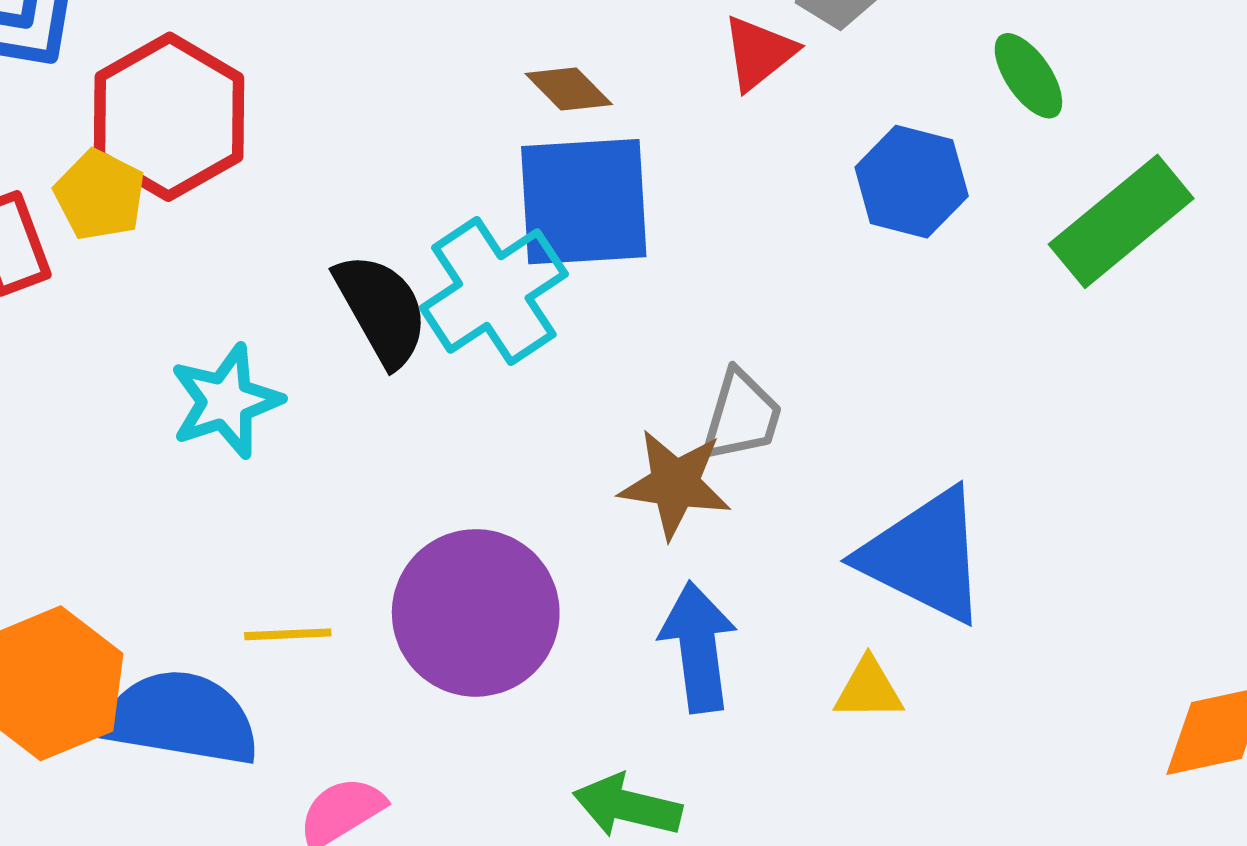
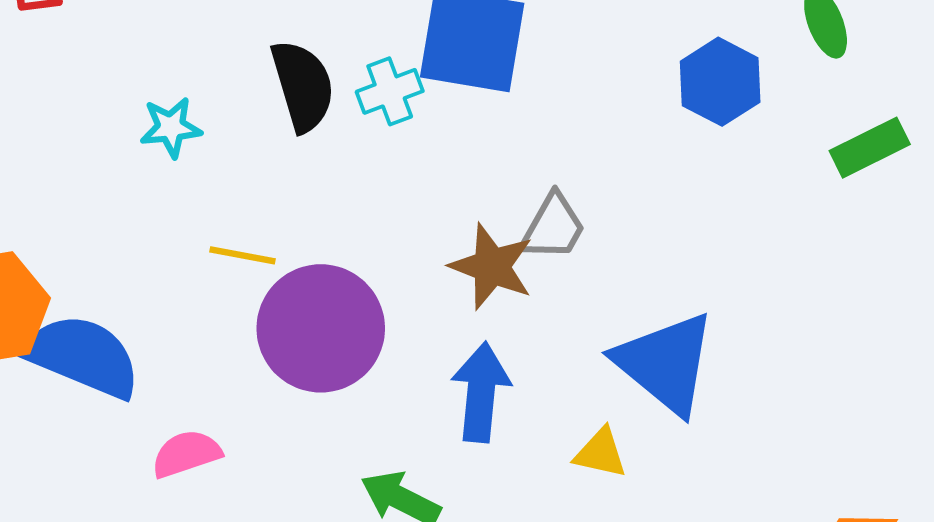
green rectangle: (1121, 221) -> (870, 148), size x0.7
cyan cross: (494, 291) -> (390, 91), size x0.6
cyan star: (226, 401) -> (171, 127), size x0.7
yellow line: (288, 634) -> (242, 255), moved

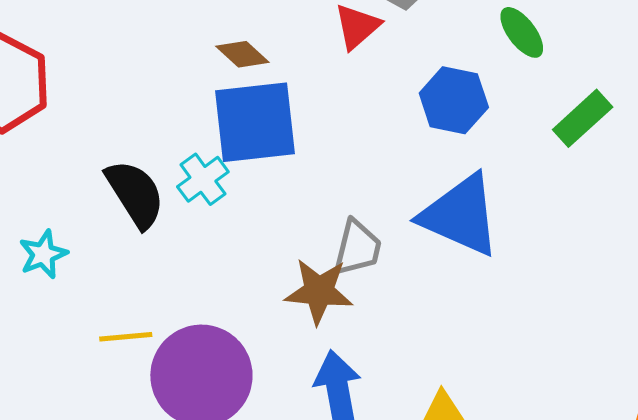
blue triangle: (665, 363) -> (460, 215), moved

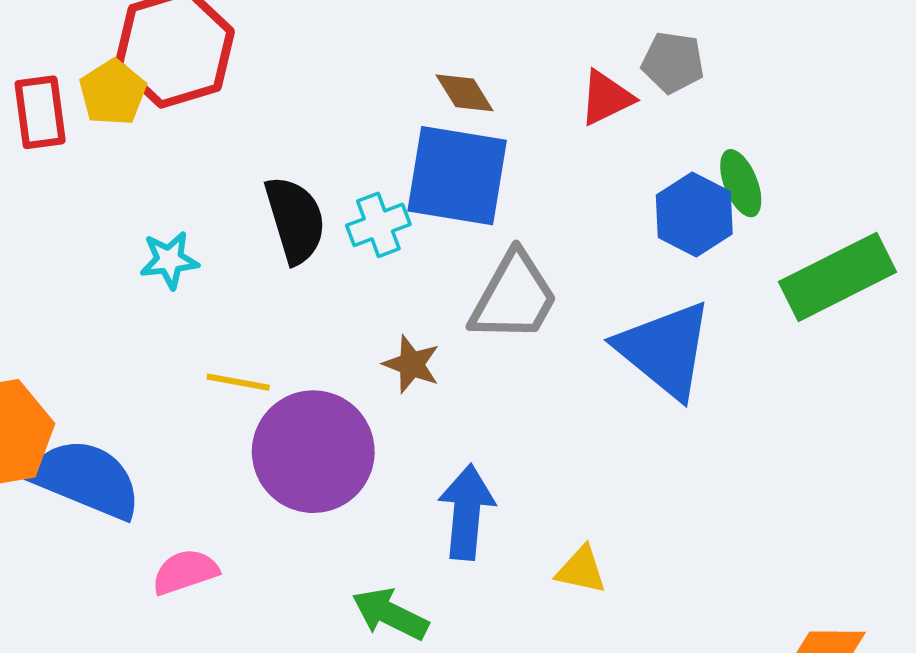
green ellipse: (522, 32) -> (741, 183), moved
green rectangle: (583, 118) -> (837, 277), size x1.5
gray trapezoid: (357, 248) -> (514, 297), moved, size x1.4
brown star: (319, 291) -> (412, 364), moved, size x0.7

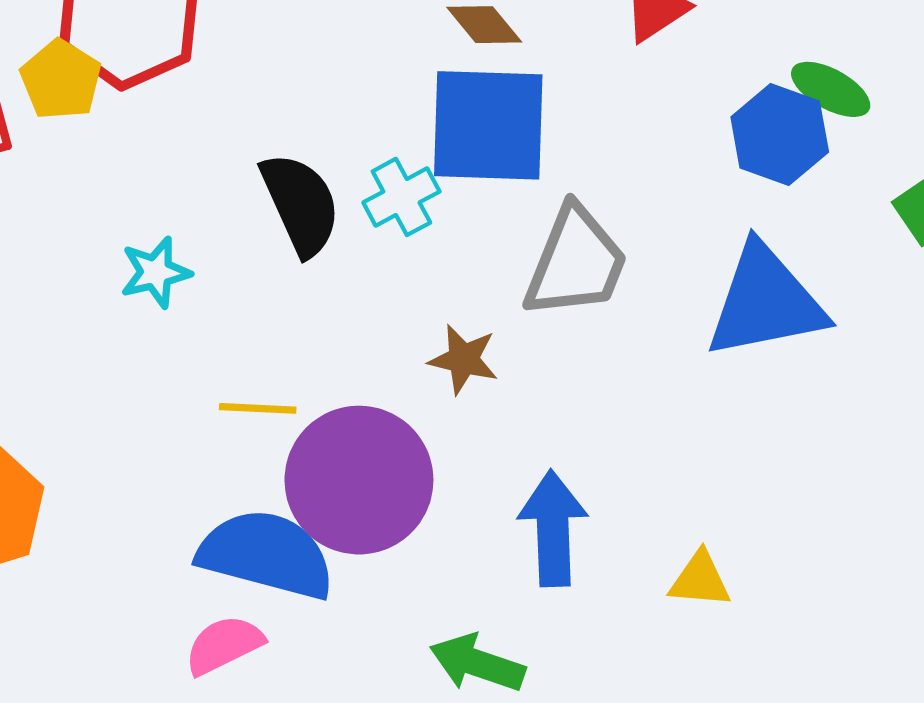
green ellipse: (741, 183) -> (831, 89), turned -32
blue triangle: (665, 350) -> (766, 302), turned -43
blue semicircle: (86, 479) -> (266, 554), moved

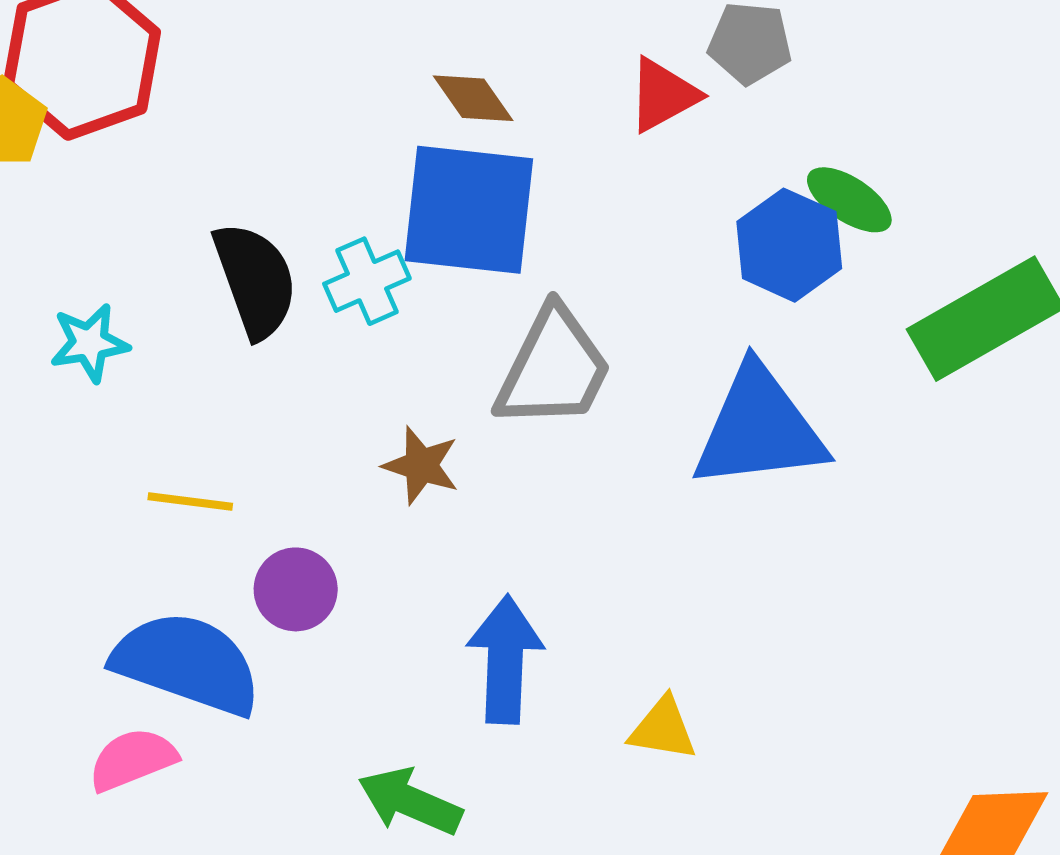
purple circle: (359, 480) -> (296, 589), size x0.5

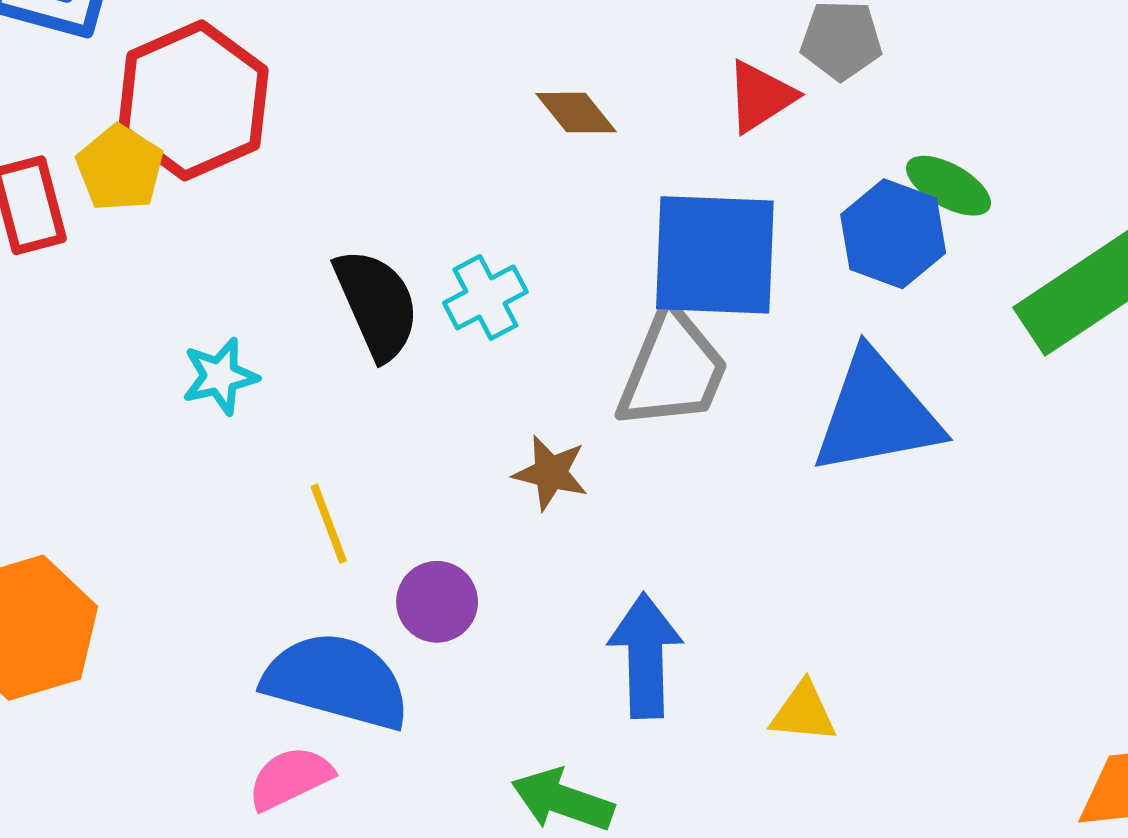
blue square: (469, 210) -> (715, 255), moved
yellow line: (190, 502) -> (329, 524), turned 66

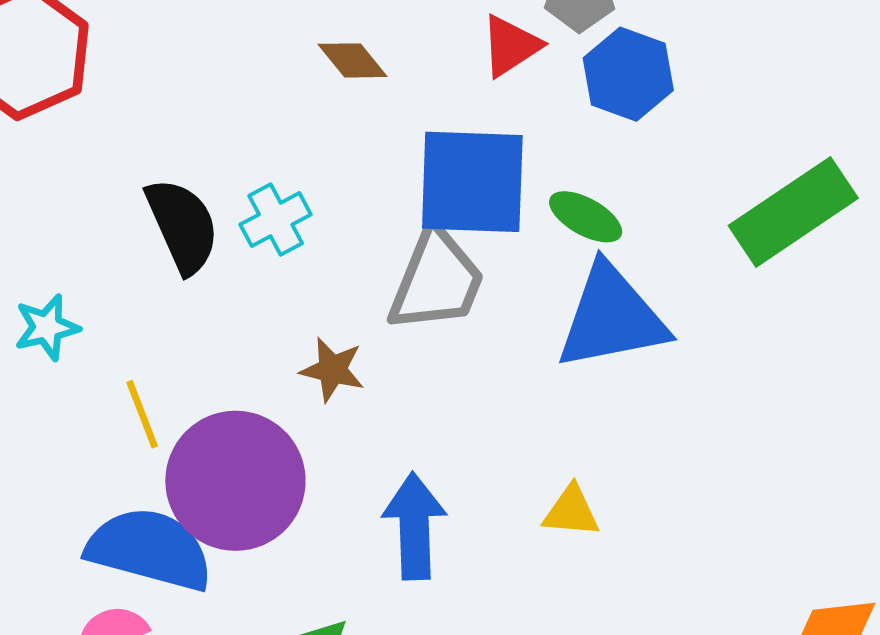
green ellipse: (949, 186) -> (586, 217), moved
blue hexagon: (893, 234) -> (628, 74), moved
cyan star: (220, 376) -> (47, 327), moved
purple circle: (437, 602) -> (235, 481), size x2.0
yellow triangle: (803, 712) -> (571, 511), moved

